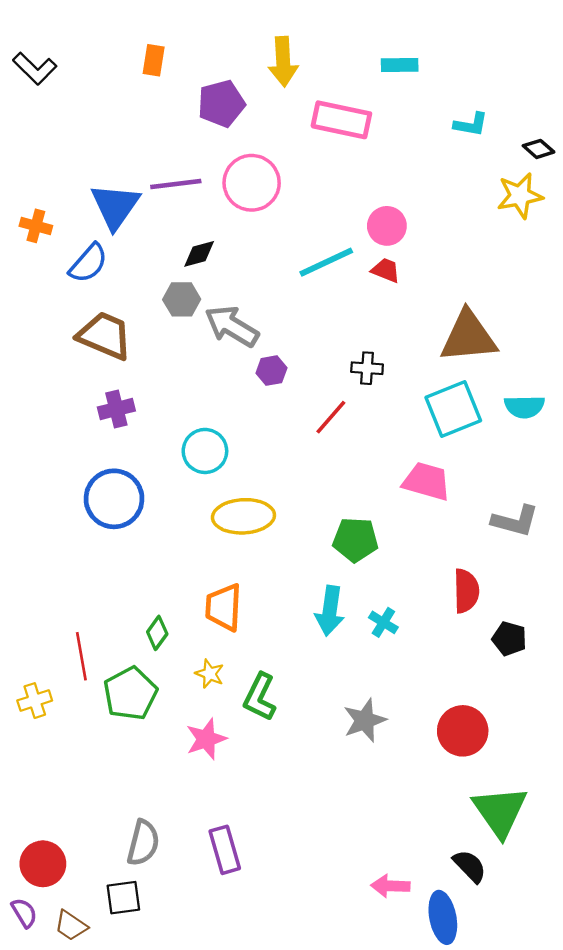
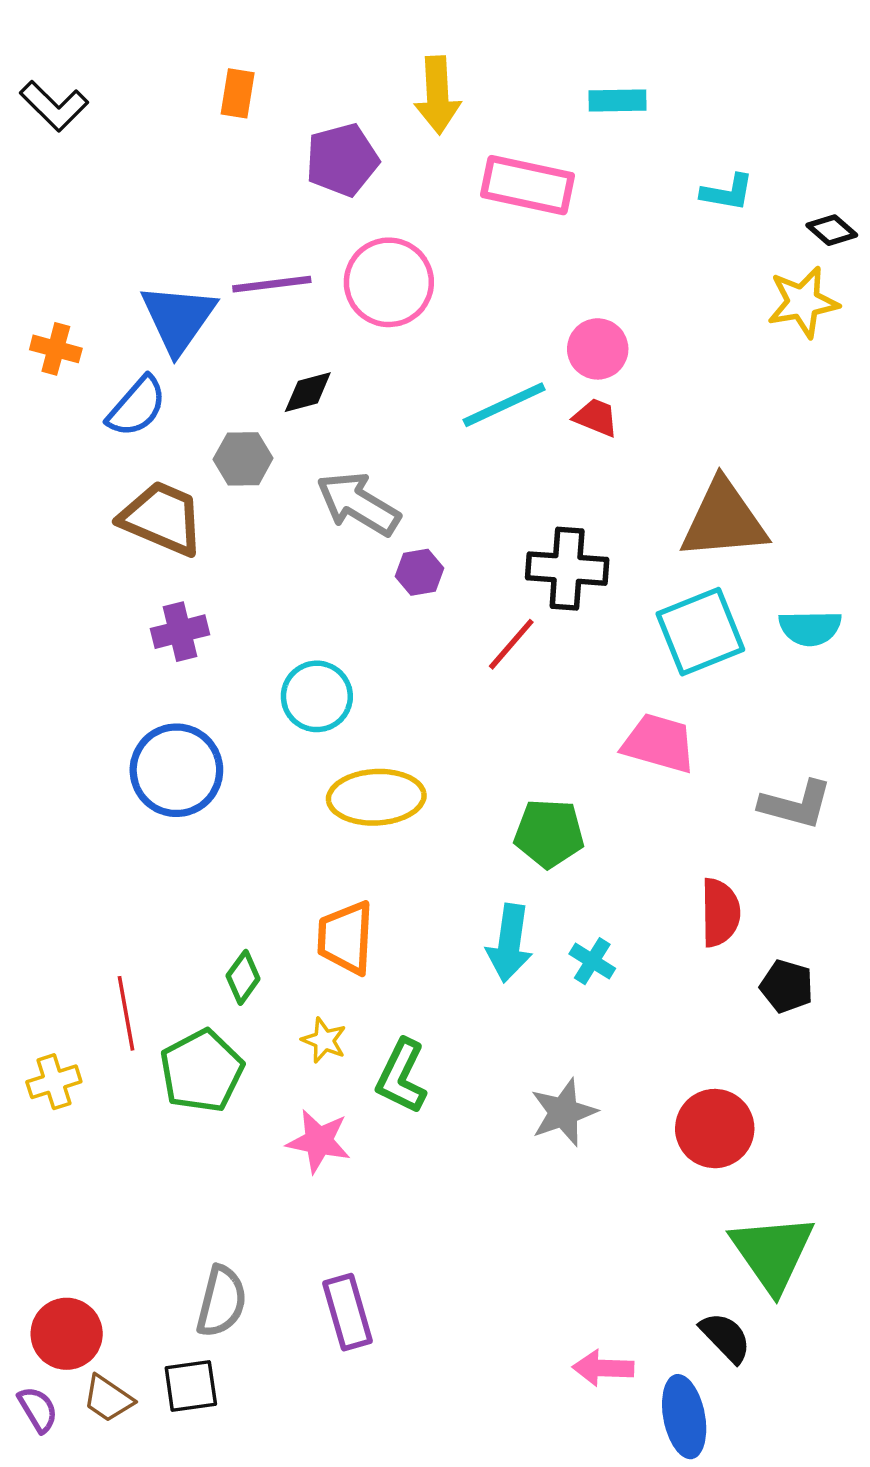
gray hexagon: (182, 299) -> (243, 459), moved
black cross: (367, 368) -> (567, 569), size x1.6
pink star: (206, 739) -> (319, 1141), turned 30
brown trapezoid: (71, 926) -> (108, 1399), moved

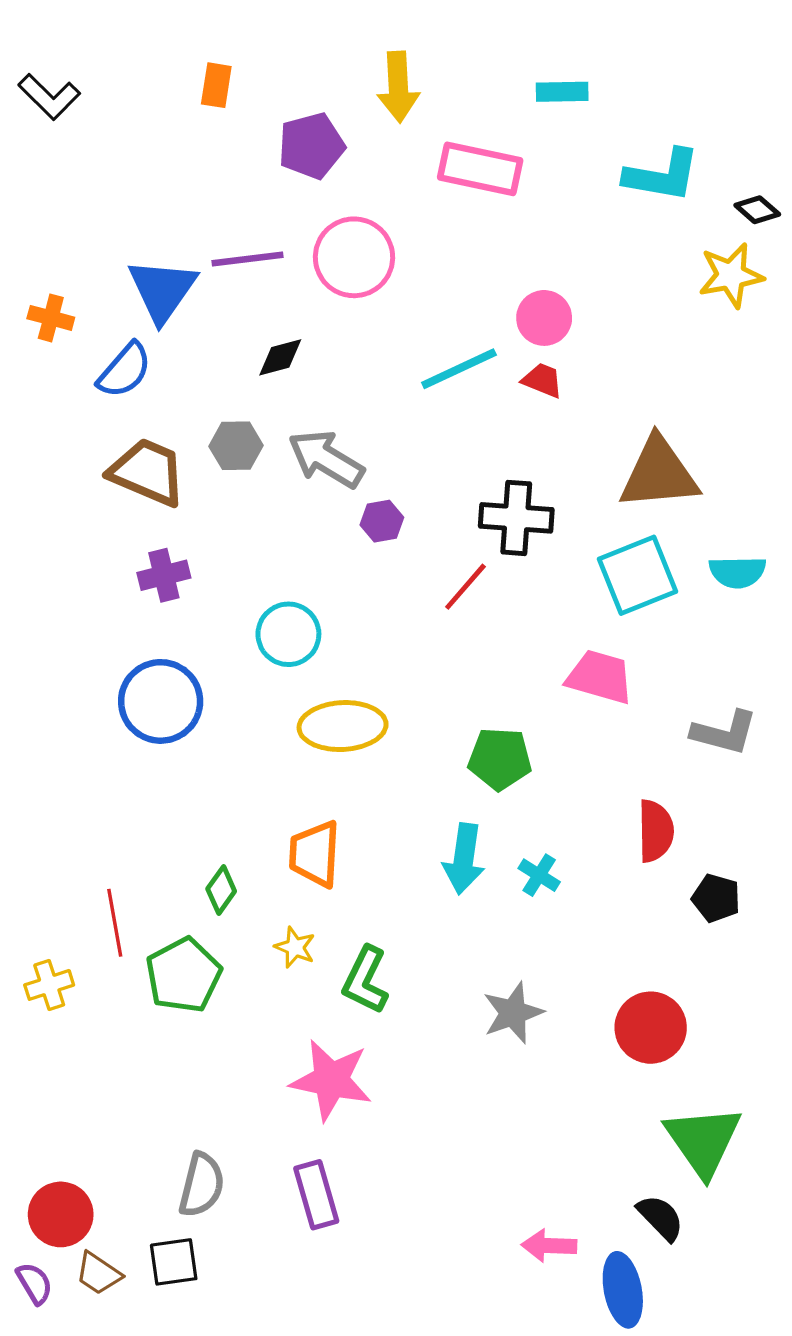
cyan L-shape: (727, 192) -> (662, 175), size x1.6
gray hexagon: (243, 459) -> (236, 446), moved
pink star: (319, 1141) -> (331, 1080), moved, size x1.4

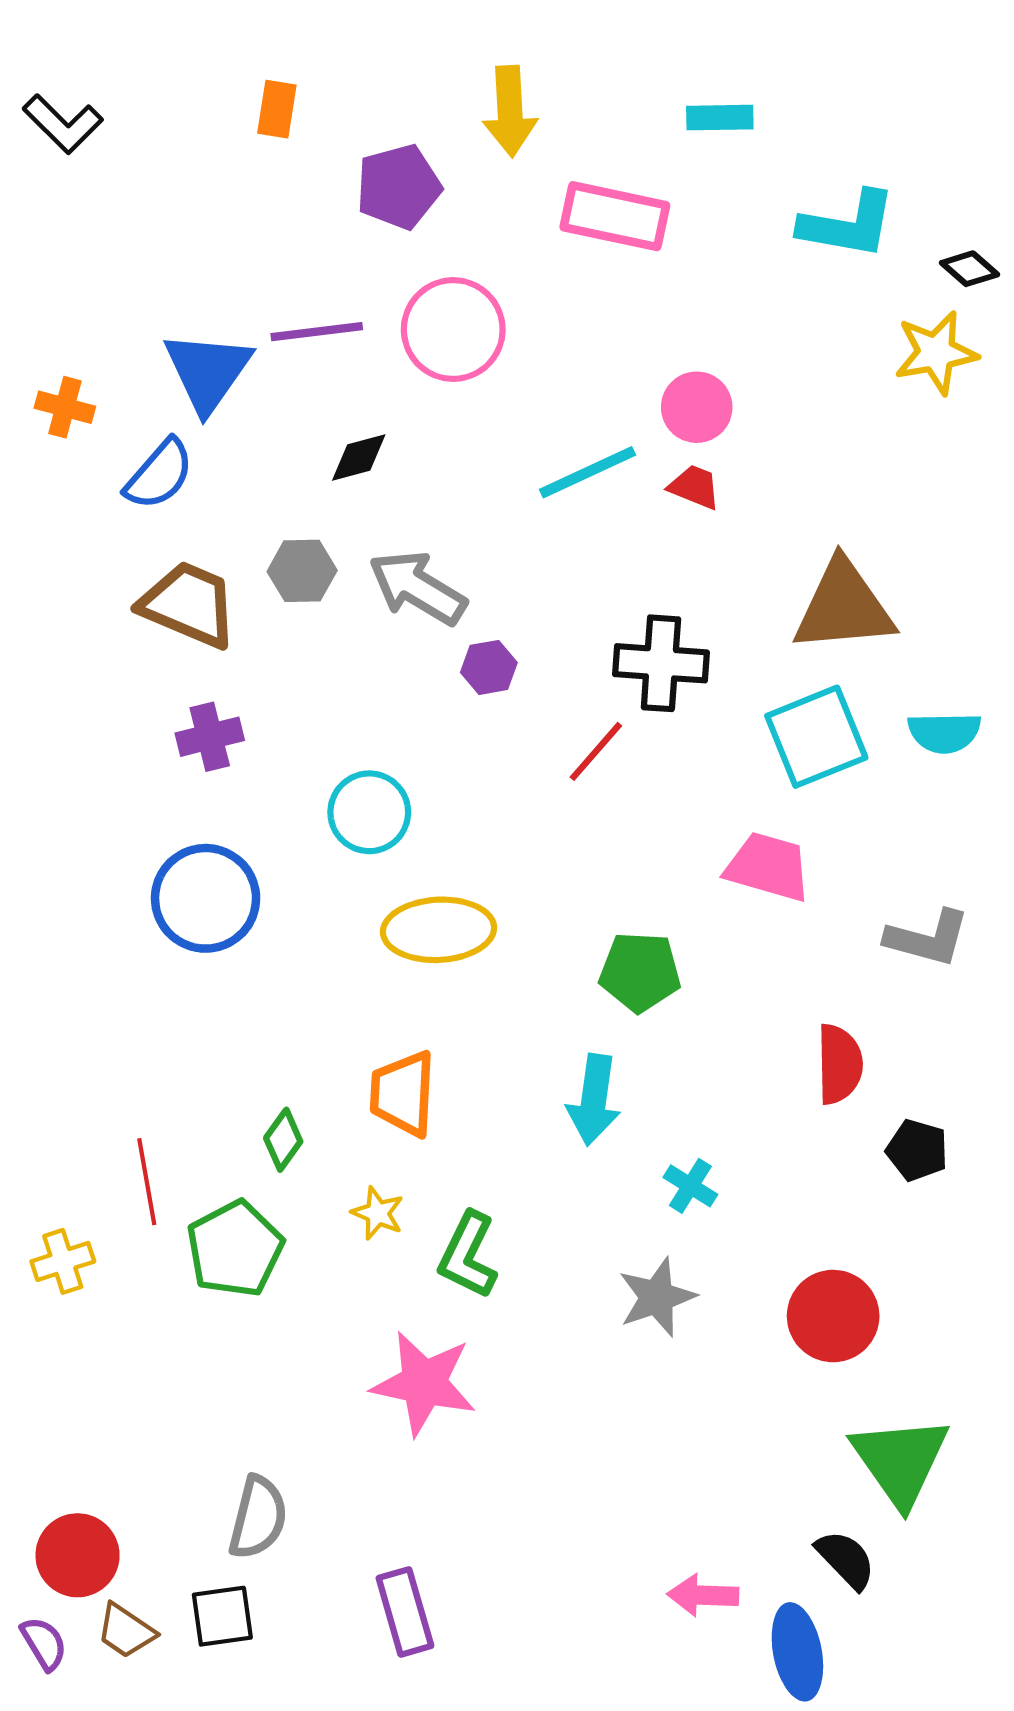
cyan cross: (539, 875) -> (690, 1186), moved
purple rectangle: (316, 1195) -> (405, 1612), moved

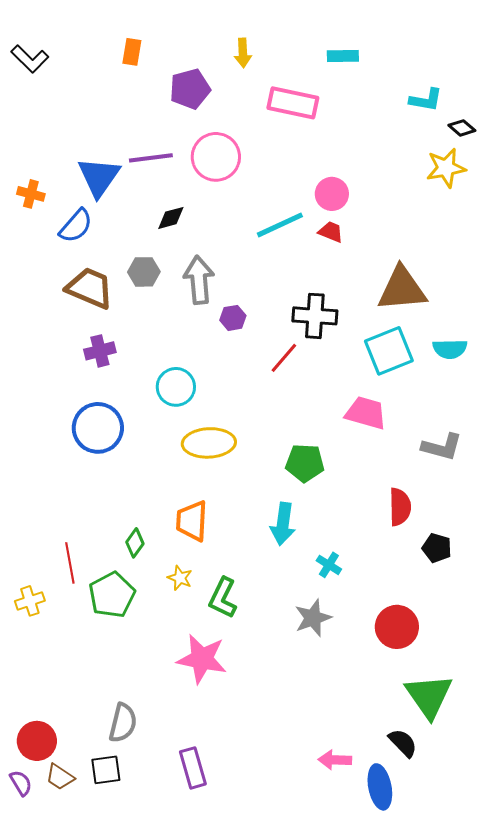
yellow arrow: (510, 111) -> (243, 53), size x0.7
cyan L-shape: (848, 225) -> (426, 100), moved, size x0.7
gray arrow: (418, 588) -> (199, 280), turned 54

